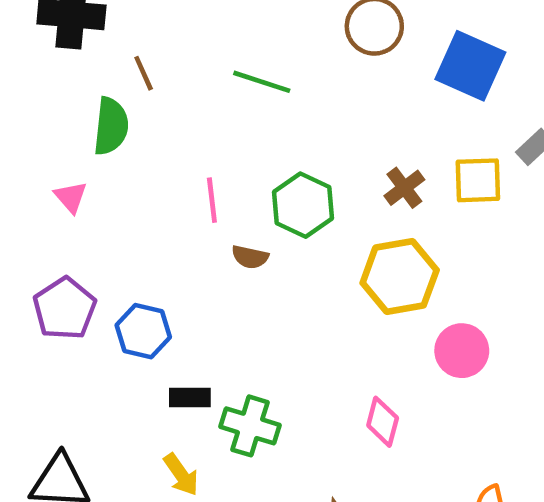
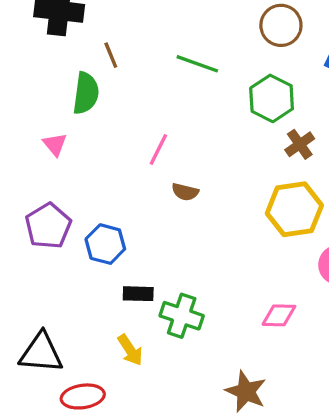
pink line: (212, 200) -> (158, 149), turned 32
green hexagon: (303, 205) -> (272, 98), moved
pink diamond: (383, 422) -> (279, 315), turned 75

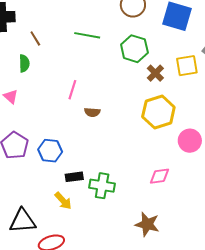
green semicircle: (86, 93) -> (24, 63), size x0.7
yellow arrow: (130, 350) -> (63, 201), moved

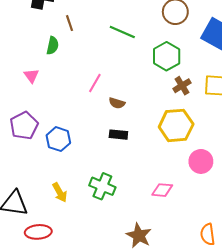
brown semicircle: (92, 112) -> (117, 103), moved
black rectangle: (74, 177) -> (118, 135), moved

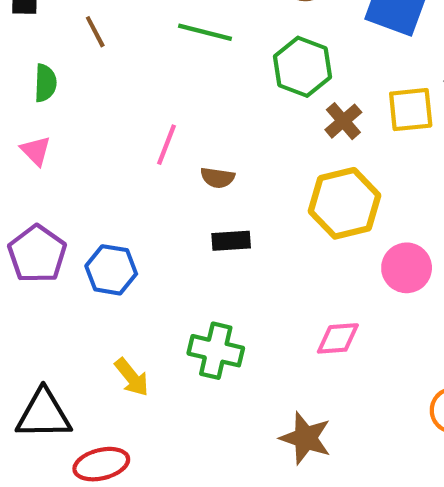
green semicircle: (53, 46) -> (45, 83), moved

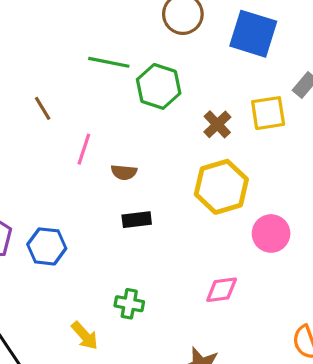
brown line: (95, 32) -> (43, 108), moved
green hexagon: (302, 67) -> (159, 86), moved
green cross: (216, 351) -> (129, 304), size x0.7
yellow arrow: (132, 377) -> (85, 336), moved

